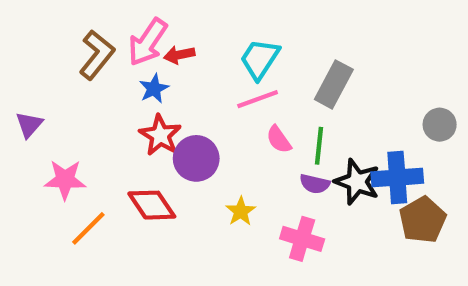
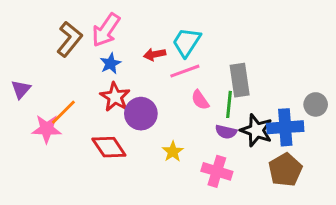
red arrow: (179, 55) -> (155, 54), moved
gray rectangle: (334, 84) -> (240, 80), moved, turned -36
gray circle: (440, 125) -> (316, 104), moved
brown pentagon: (423, 220) -> (285, 170), moved
orange line: (88, 228) -> (63, 112), moved

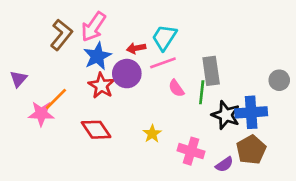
blue star: (110, 63) -> (97, 56), size x1.5
gray circle: (316, 104) -> (279, 80), moved
purple circle: (141, 114) -> (127, 74), moved
purple semicircle: (226, 132) -> (224, 164), moved, turned -48

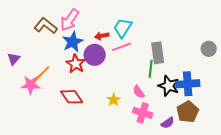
brown L-shape: (61, 35) -> (46, 26), turned -90
gray circle: (279, 80) -> (209, 49), moved
pink semicircle: (176, 88) -> (139, 92), moved

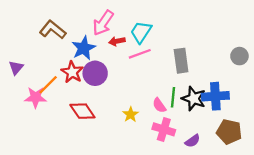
pink arrow: (70, 20) -> (103, 23), moved
purple circle: (95, 55) -> (95, 73), moved
red star: (76, 64) -> (72, 72), moved
green line: (151, 69) -> (173, 97), moved
brown pentagon: (188, 112) -> (229, 132), moved, turned -30

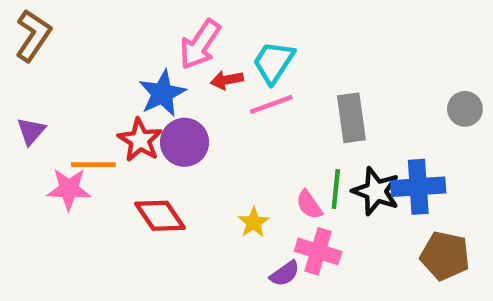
brown L-shape: (53, 30) -> (33, 35), moved, turned 85
orange line: (48, 85) -> (93, 165), turned 45
purple semicircle: (192, 141) -> (285, 274), moved

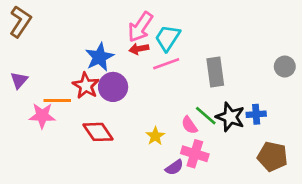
pink arrow: (200, 44) -> (140, 27), moved
blue cross: (418, 187) -> (256, 114), size x0.6
green line: (336, 189) -> (206, 116), turned -55

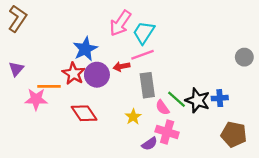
red arrow: (139, 49) -> (121, 66), moved
gray rectangle: (215, 72) -> (147, 85), moved

